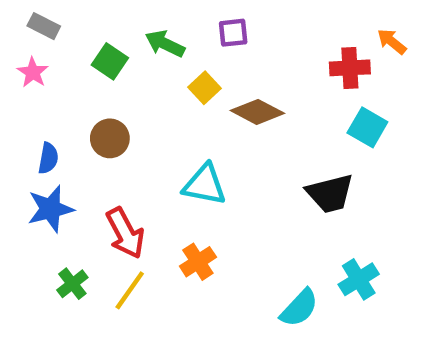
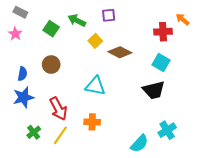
cyan square: (367, 127) -> (161, 62), moved
orange cross: (198, 262) -> (92, 122), turned 35

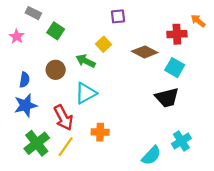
gray rectangle: (20, 12) -> (33, 13), moved
green arrow: (77, 20) -> (86, 61), moved
brown diamond: (120, 52) -> (145, 52), moved
cyan triangle: (95, 86) -> (86, 93), moved, turned -40
green cross: (34, 132) -> (37, 143), size x1.6

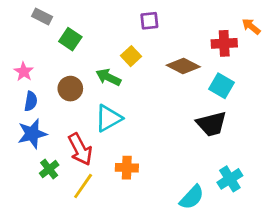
pink star: (17, 36) -> (24, 72), moved
green cross: (37, 143) -> (49, 169), moved, size x0.6

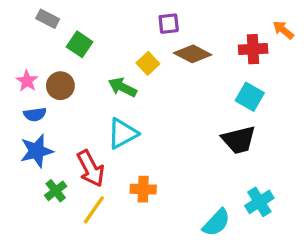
brown diamond: (183, 66) -> (193, 54), moved
brown circle: (70, 89) -> (60, 86), moved
blue semicircle: (31, 101) -> (35, 114), turned 72

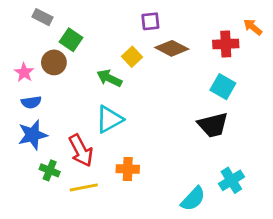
brown circle: (60, 86) -> (54, 62), moved
green cross: (56, 191) -> (50, 170), turned -30
yellow line: (94, 210) -> (84, 187), turned 44

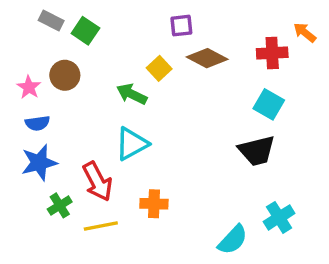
green square: (71, 40) -> (85, 31), moved
green cross: (50, 170) -> (60, 205), turned 36

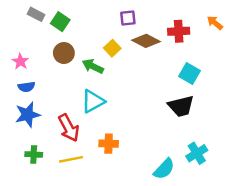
red cross: (272, 53) -> (179, 31), moved
brown circle: (65, 75) -> (64, 53), moved
green cross: (60, 205) -> (34, 154), moved, turned 35

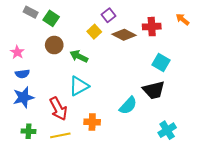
purple square: (128, 18) -> (109, 15), turned -32
yellow square: (112, 48) -> (94, 32), moved
cyan semicircle: (164, 169) -> (128, 106), moved

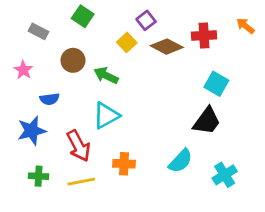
gray rectangle: (31, 12) -> (39, 31), moved
green square: (51, 18) -> (83, 16), moved
blue semicircle: (22, 74) -> (50, 99), moved
black trapezoid: (154, 90) -> (207, 121), turned -40
cyan semicircle: (128, 106) -> (181, 161), moved

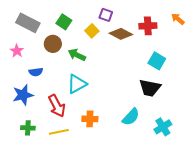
green square: (83, 16) -> (64, 22), moved
purple square: (146, 20) -> (106, 15), turned -32
gray rectangle: (39, 31) -> (28, 23), size x1.6
black trapezoid: (207, 121) -> (150, 88), turned 65

